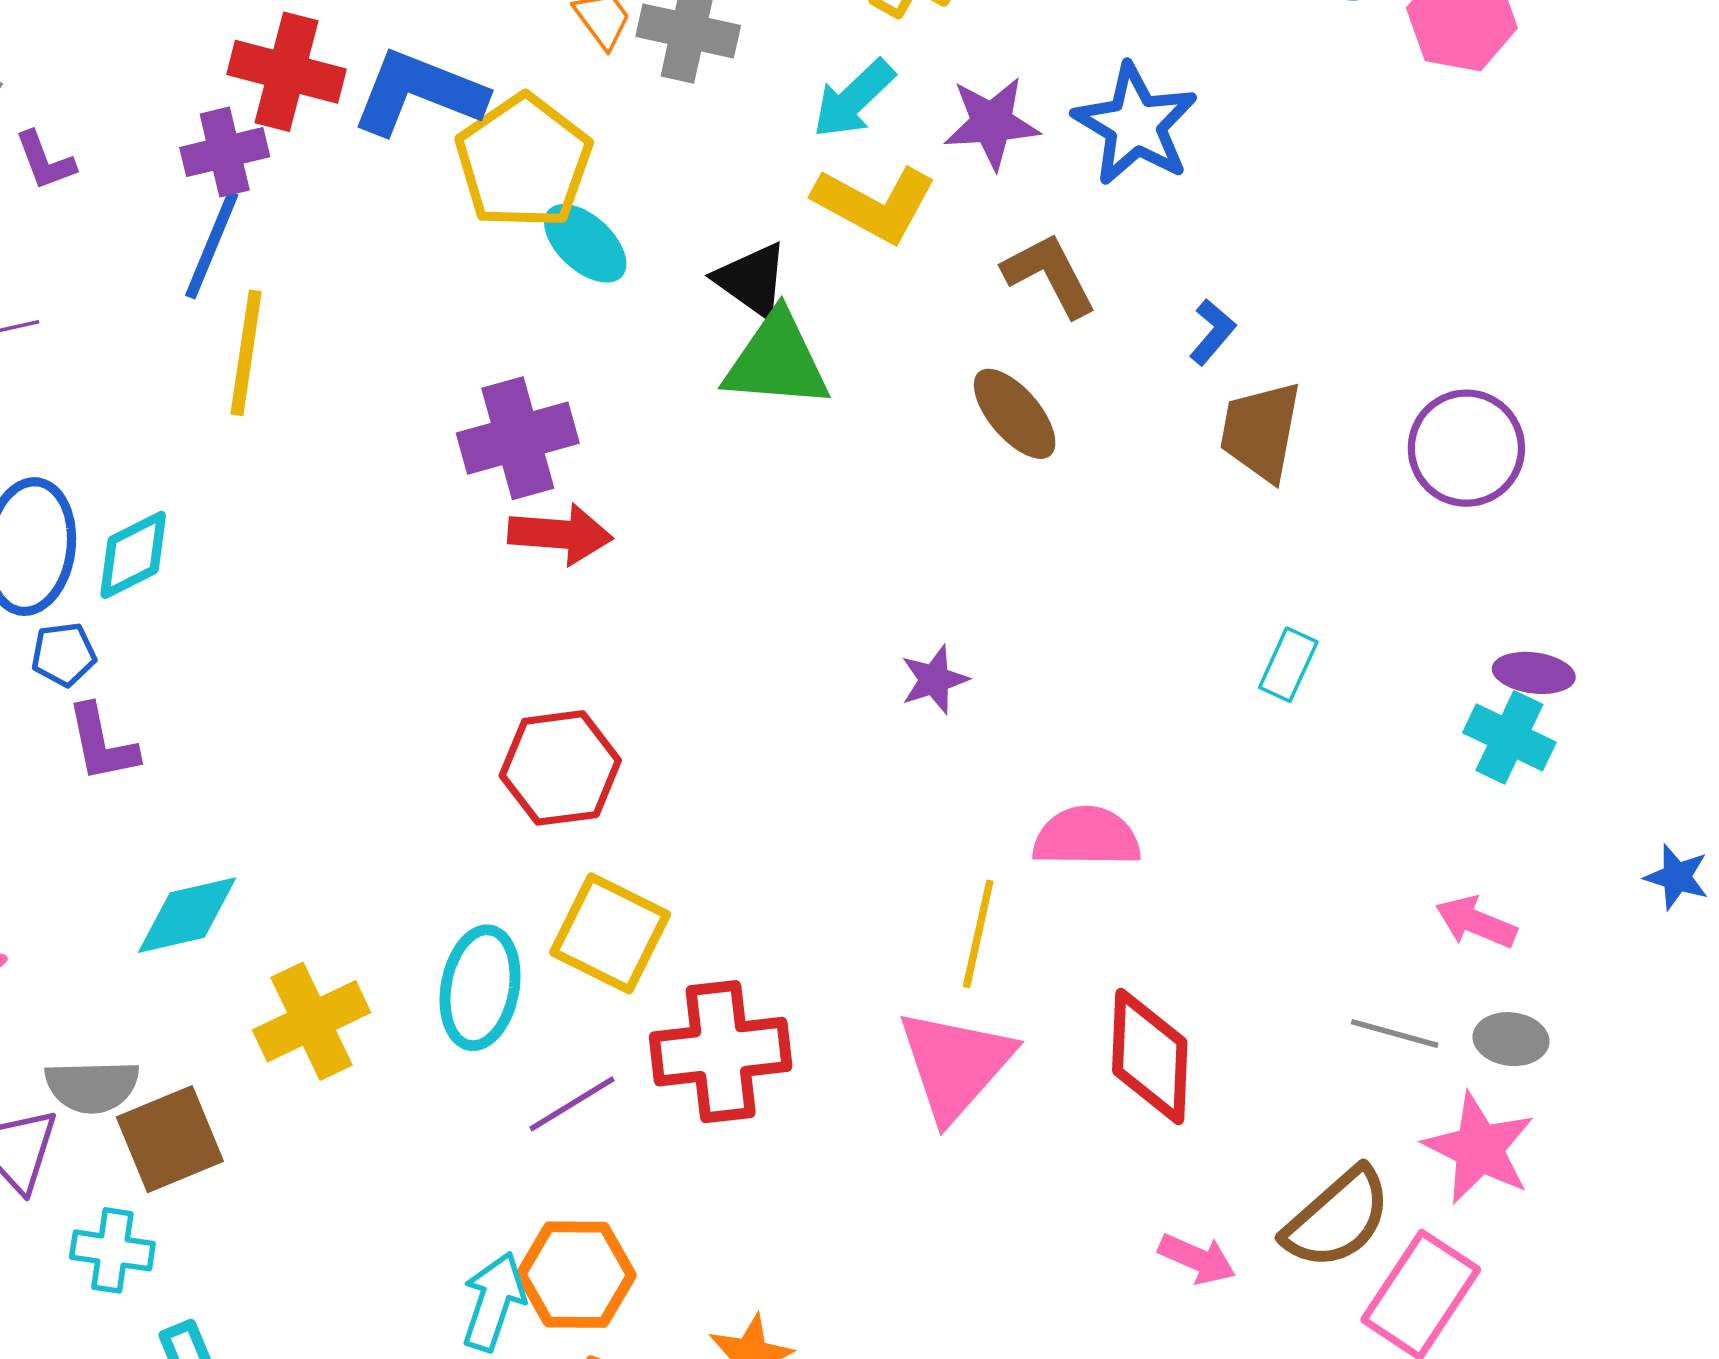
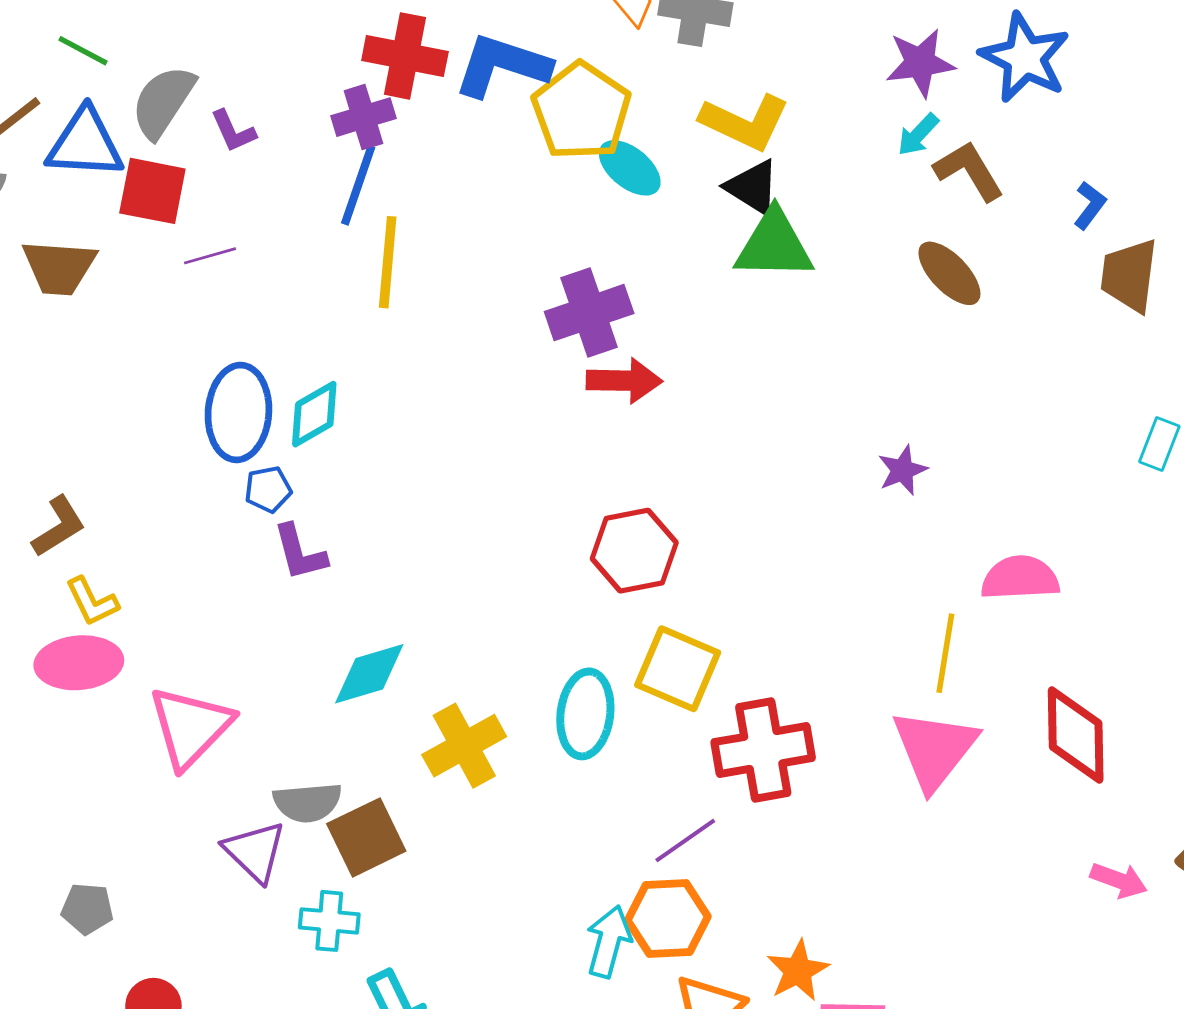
cyan arrow: (854, 99) -> (918, 135), moved, size x0.7
yellow L-shape: (875, 204) -> (745, 122), moved
purple line: (572, 1104) -> (685, 840), moved

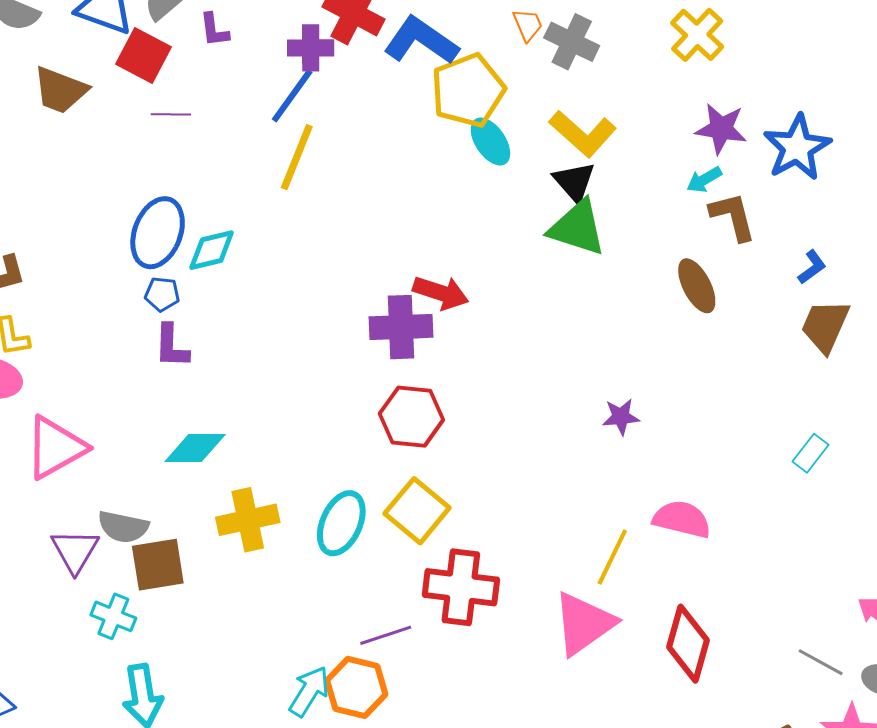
purple cross: (589, 313) -> (401, 327), moved

